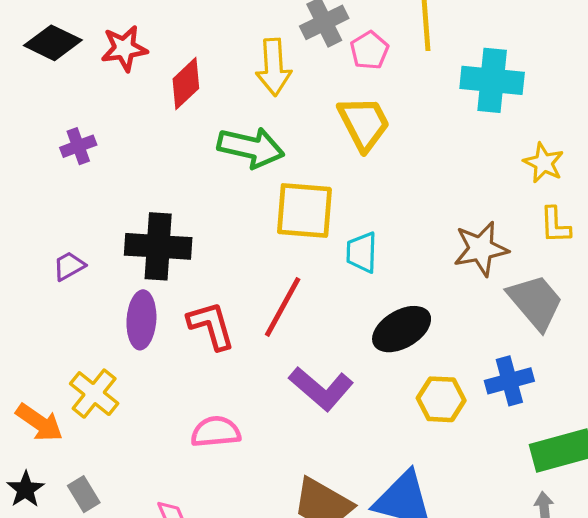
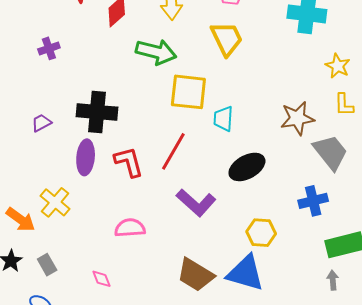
yellow hexagon: (441, 399) -> (261, 233), moved

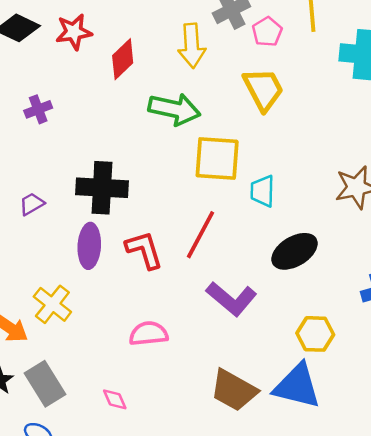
gray rectangle: (47, 265) -> (45, 384), size x1.6

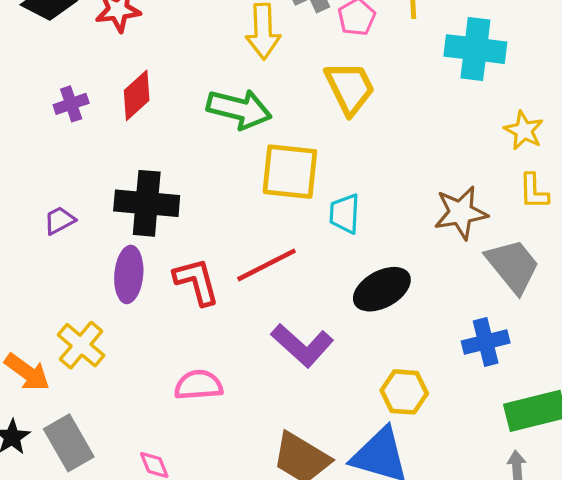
red diamond: (123, 59) -> (137, 95), moved
red line: (201, 235) -> (266, 265), turned 33

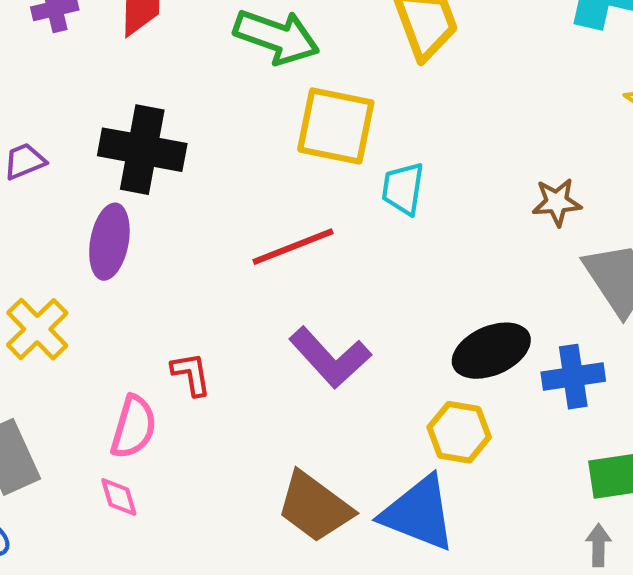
brown star: (461, 213) -> (557, 202), size x0.7
red L-shape: (196, 282) -> (191, 374), moved, size x0.7
black ellipse: (382, 289) -> (491, 351), moved
pink semicircle: (199, 385) -> (134, 427), moved, turned 105

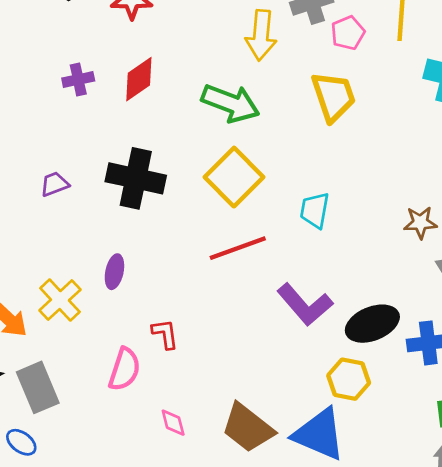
yellow square: (336, 126) -> (234, 177), moved, turned 32
purple ellipse: (109, 242) -> (114, 272), moved, size x0.7
purple L-shape: (330, 357) -> (305, 305), moved
pink diamond: (119, 497) -> (173, 423), moved

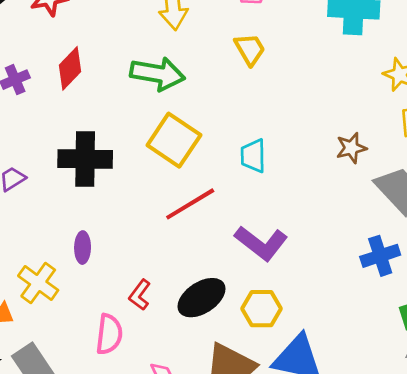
yellow trapezoid: (333, 97) -> (250, 49), size x0.7
black ellipse: (372, 324) -> (202, 298), moved
red L-shape: (165, 334) -> (140, 295), turned -124
yellow hexagon: (349, 379) -> (262, 309), moved

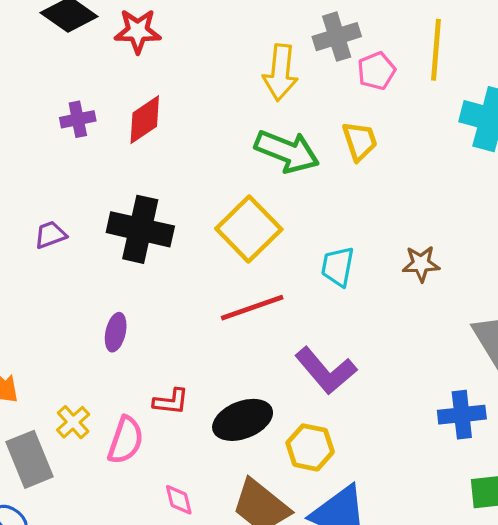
green arrow: (158, 74) -> (287, 151), moved
brown star: (351, 148) -> (421, 264), moved
yellow cross: (38, 283) -> (73, 422), moved, size x0.7
red L-shape: (140, 295) -> (171, 402), turned -132

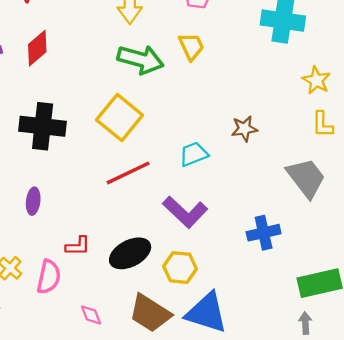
cyan trapezoid: (338, 267) -> (194, 154), moved, turned 64
blue cross: (462, 415) -> (264, 233), moved

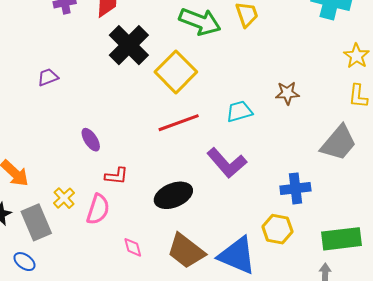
black cross: (43, 126) -> (129, 45), moved, turned 33
gray trapezoid: (306, 178) -> (339, 143), turned 72
purple ellipse: (33, 201) -> (91, 140), turned -45
red L-shape: (78, 246) -> (116, 176), moved
yellow hexagon: (180, 268) -> (277, 229), moved

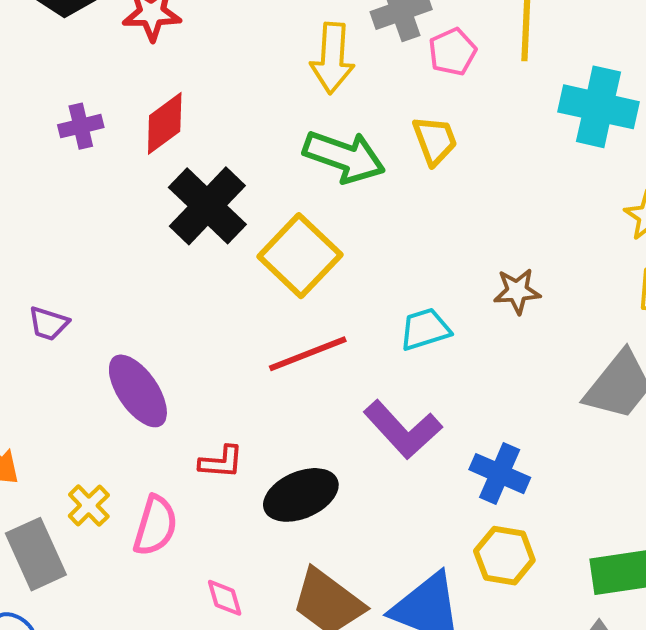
purple trapezoid: (48, 77) -> (48, 323), moved, turned -140
purple ellipse: (91, 140) -> (138, 391), size x1.6
red L-shape: (116, 176) -> (221, 462), moved
blue cross: (295, 188) -> (500, 474), moved, turned 32

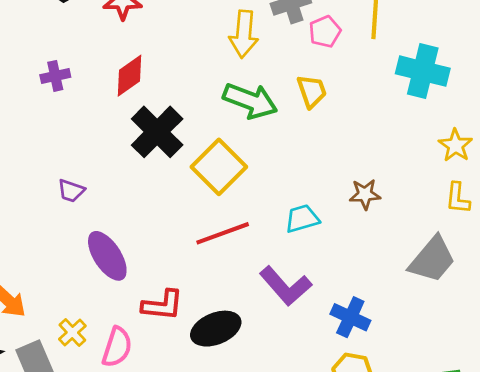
purple cross: (81, 126) -> (55, 76), moved
purple trapezoid: (48, 323) -> (71, 191), moved
red L-shape: (221, 462) -> (162, 305), size x1.4

